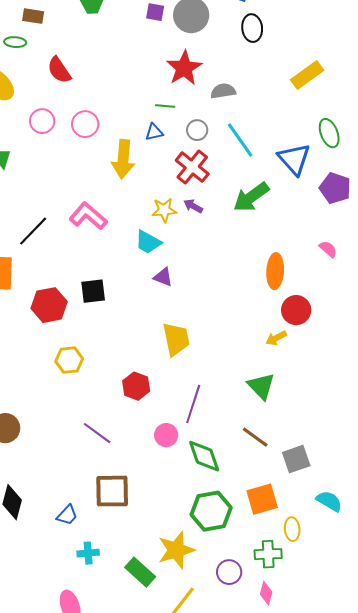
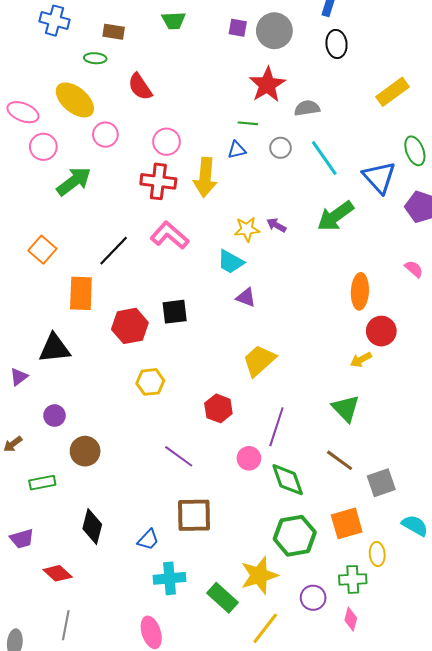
pink circle: (42, 121) -> (105, 135), moved
red cross: (192, 167) -> (158, 181), moved, turned -32
yellow trapezoid: (176, 339) -> (259, 361), turned -120
cyan cross: (88, 553) -> (170, 578), size x1.4

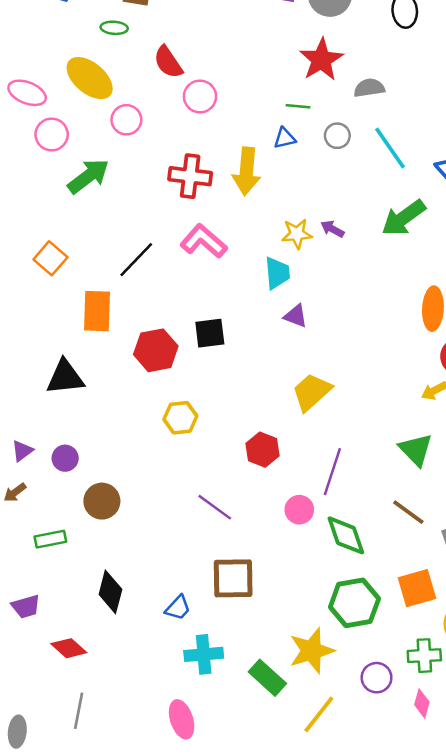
pink circle: (166, 142) -> (200, 96), moved
cyan trapezoid: (231, 262) -> (277, 273), turned -124
purple triangle: (19, 377) -> (22, 451), moved

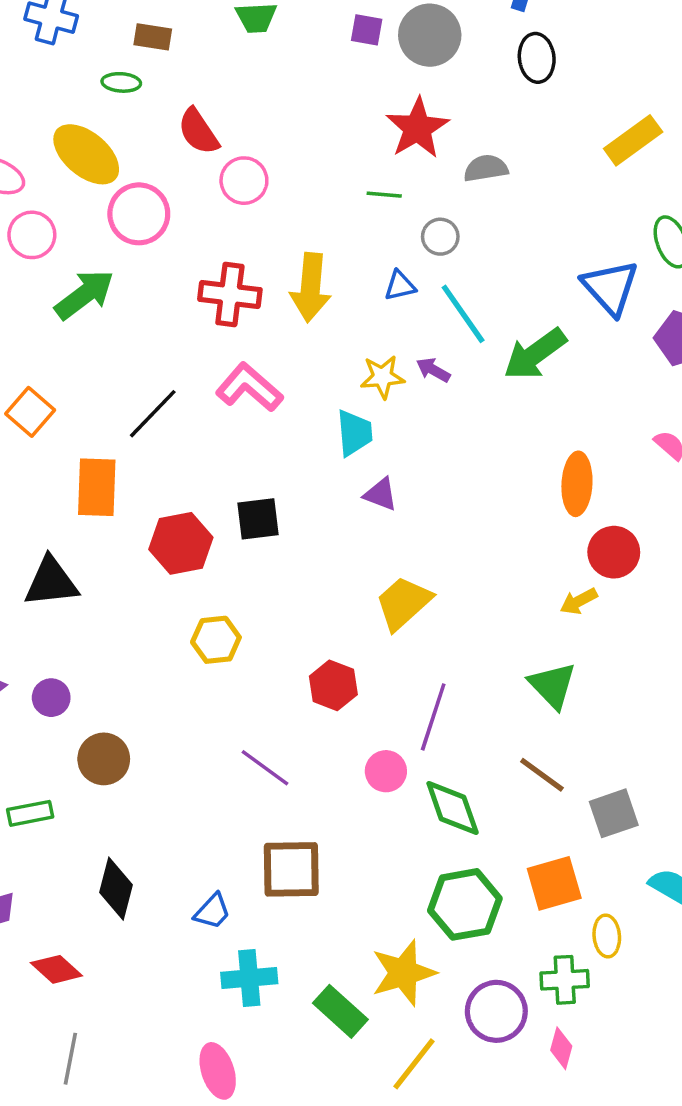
pink circle: (126, 120) -> (139, 214), size x1.4
blue triangle: (285, 138) -> (400, 286), moved
cyan line: (390, 148) -> (463, 314), moved
purple circle: (377, 678) -> (496, 1011), size x1.4

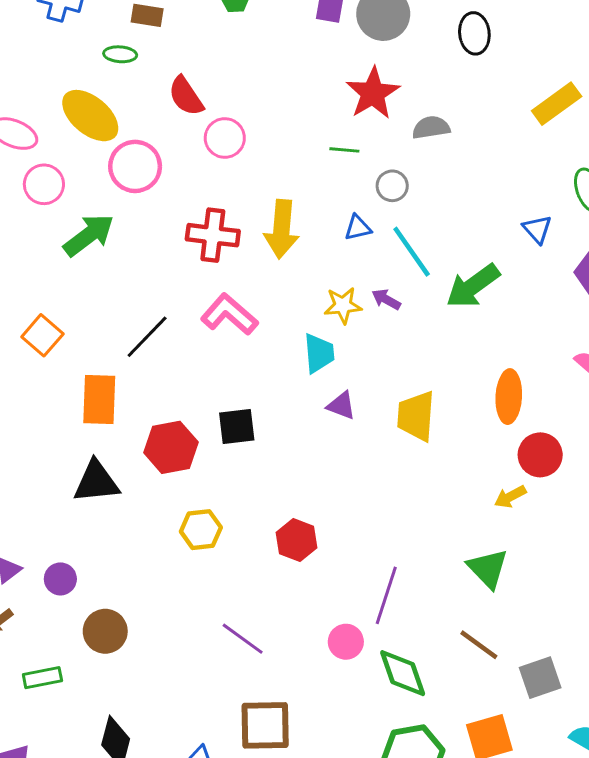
blue triangle: (610, 287) -> (537, 229), size x0.6
black triangle: (51, 582) -> (96, 482), moved
yellow trapezoid: (403, 603) -> (416, 416), moved, turned -44
red hexagon: (333, 685) -> (297, 540), moved

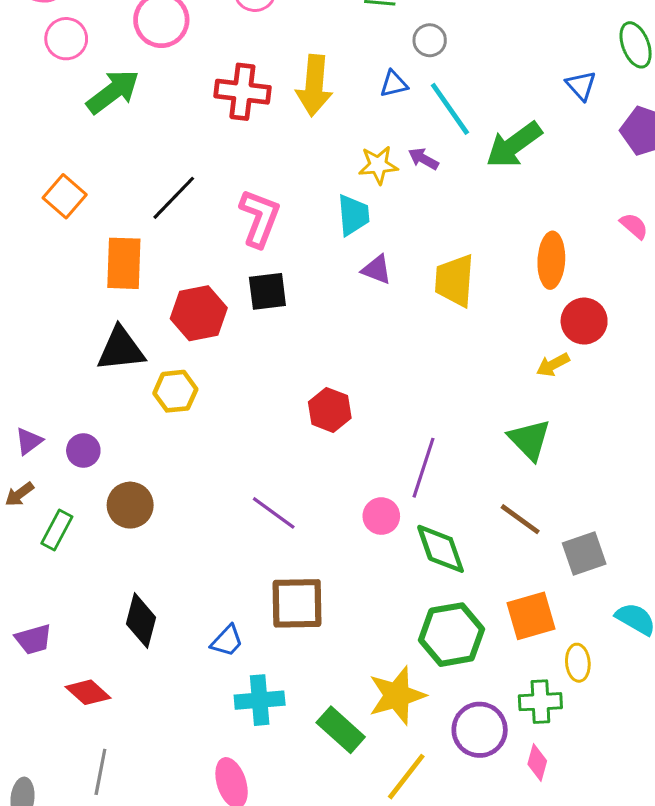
pink L-shape: (229, 314) -> (260, 218), moved, turned 70
yellow hexagon: (201, 530) -> (175, 391), moved
green rectangle: (42, 678) -> (57, 530), moved, turned -51

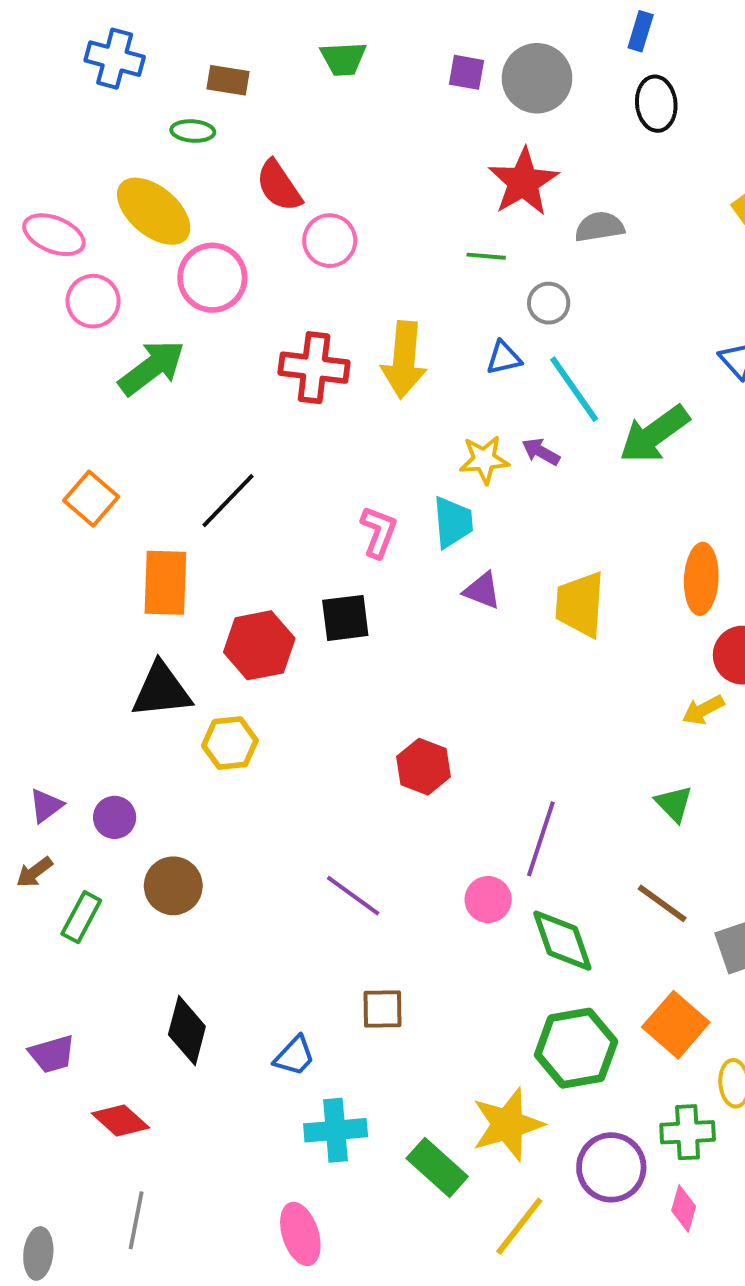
pink L-shape: (260, 218) -> (379, 532), moved, size x0.7
green triangle: (529, 440) -> (674, 804), size x0.7
brown square: (297, 603) -> (382, 1009), size x0.6
orange square: (531, 616) -> (676, 1025), turned -33

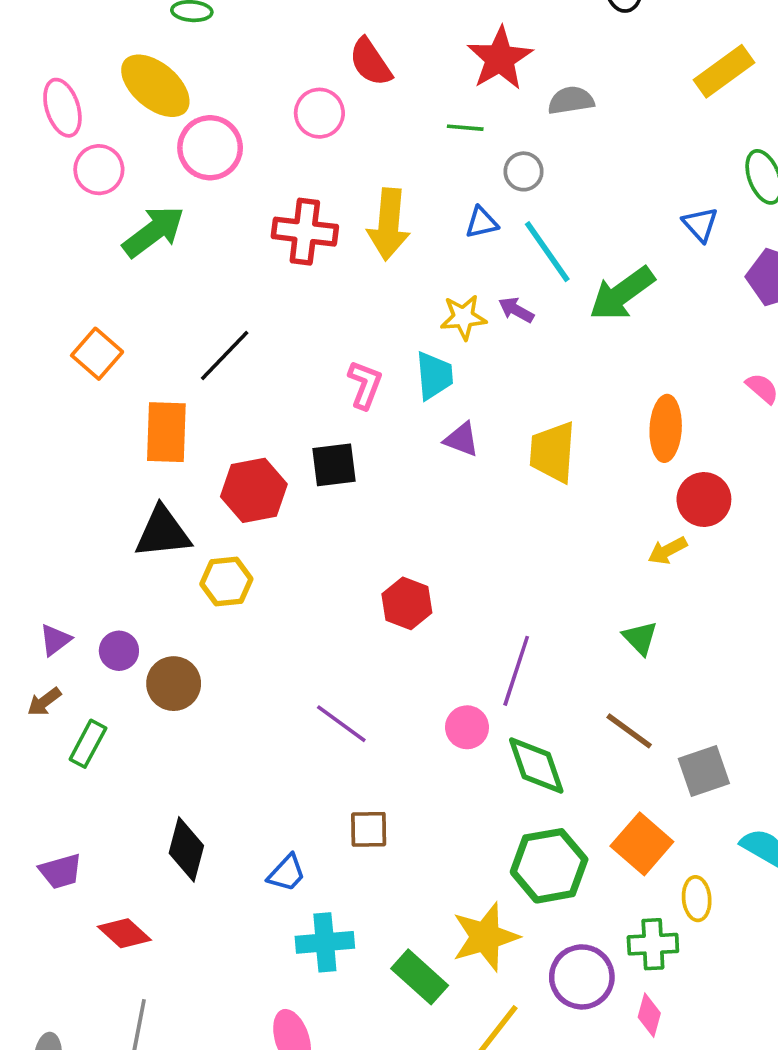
red semicircle: (279, 186) -> (370, 62), moved
pink ellipse: (54, 235) -> (62, 108), turned 50
brown circle: (173, 886) -> (174, 684), moved

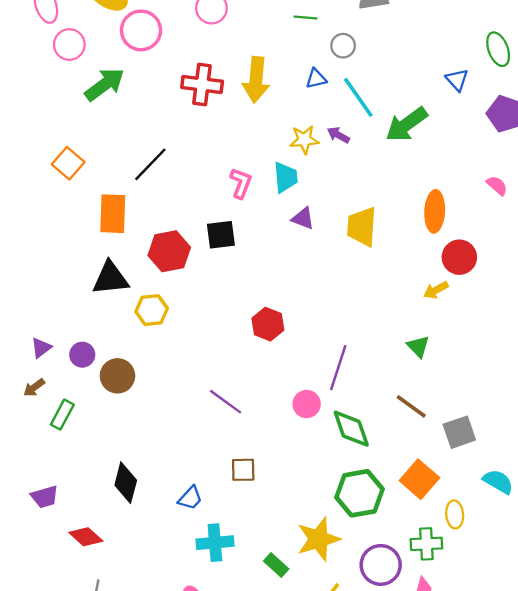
green rectangle: (420, 977) -> (276, 565), size x0.7

